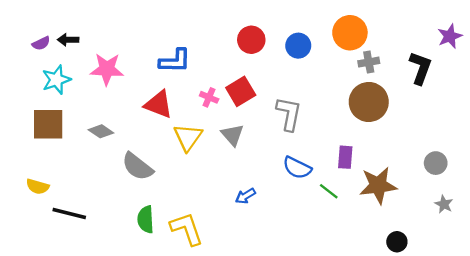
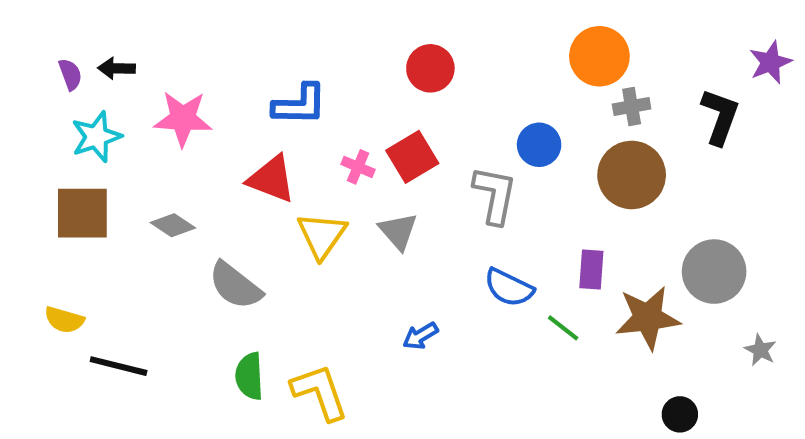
purple semicircle: (41, 43) -> (70, 74), turned -84
blue circle: (298, 46) -> (539, 145), moved
gray circle: (436, 163) -> (714, 272), moved, size x1.6

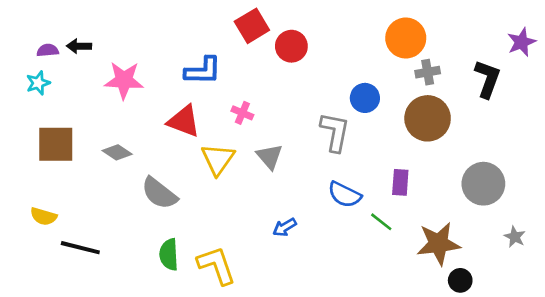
purple semicircle: (70, 74) -> (48, 50), turned -75
cyan star: (96, 137) -> (38, 83), moved, size x0.7
red square: (412, 157) -> (252, 26), moved
brown star: (648, 318) -> (438, 244), moved

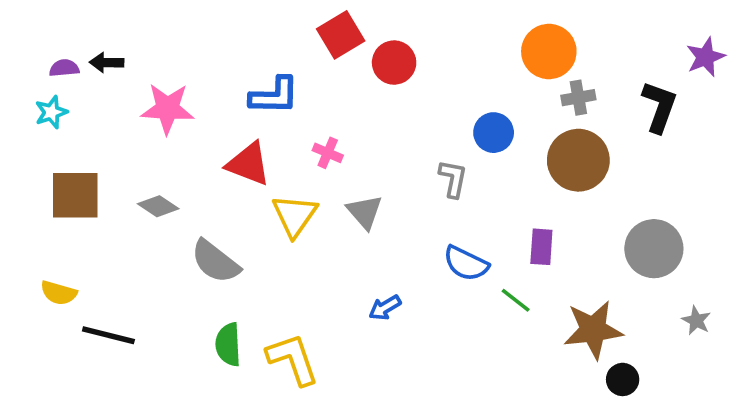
gray L-shape: (335, 132) -> (453, 179), size x0.7

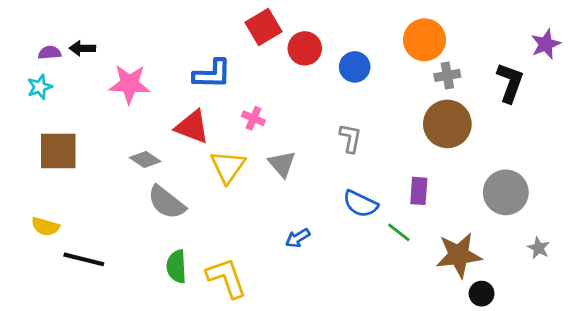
blue circle: (494, 133) -> (355, 67), moved
gray diamond: (158, 206) -> (145, 160), moved

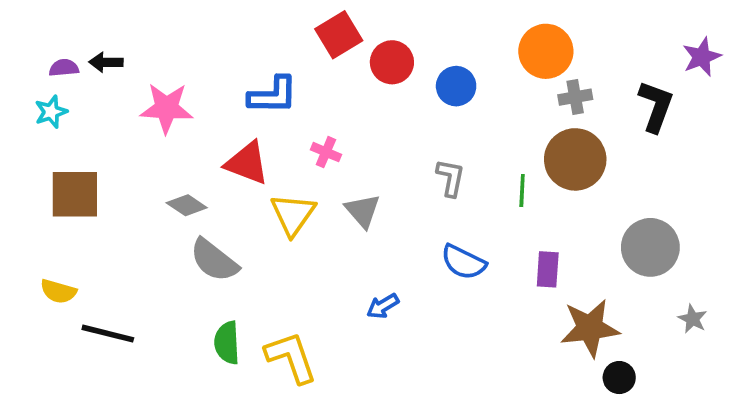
purple rectangle: (419, 191) -> (548, 269), moved
green line: (399, 232) -> (522, 191), moved, turned 55

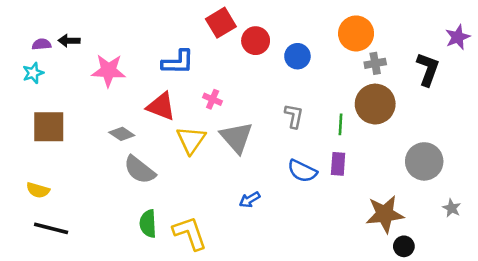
gray triangle: (363, 211) -> (236, 138), size x1.4
purple rectangle: (548, 269) -> (338, 164), moved
black line: (108, 334) -> (51, 228), moved

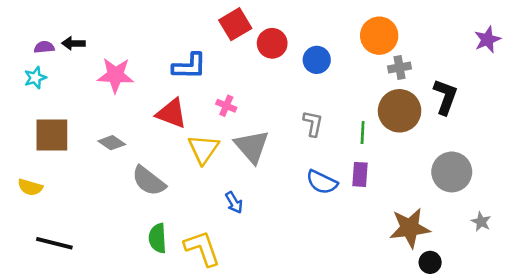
black L-shape: (428, 69) -> (445, 97), moved
gray diamond: (122, 134) -> (112, 143), moved
yellow semicircle: (38, 190) -> (30, 187), moved
blue arrow: (250, 200) -> (234, 203), moved, turned -90

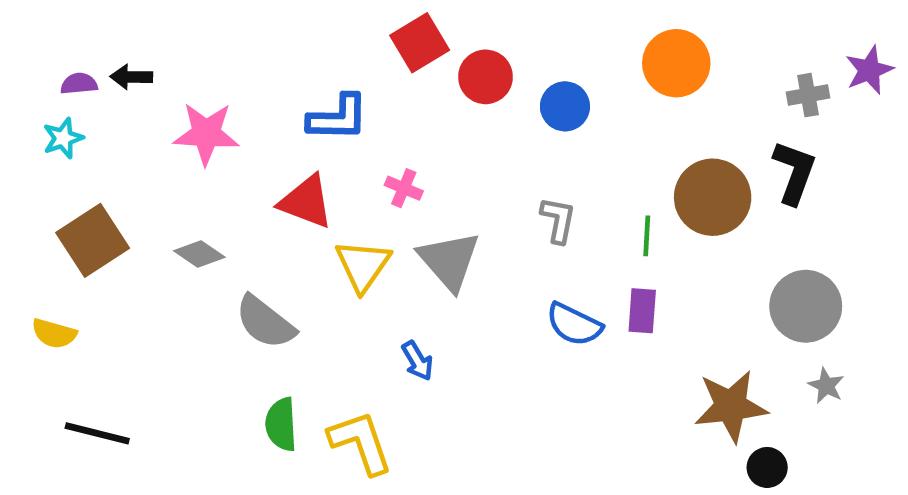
gray cross: (400, 68) -> (808, 95), moved
brown square: (52, 135) -> (93, 240), turned -33
gray star: (481, 222) -> (826, 386), moved

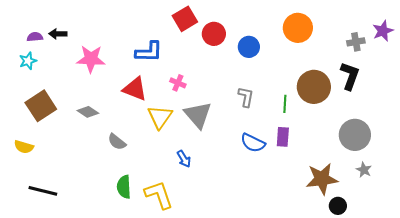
gray semicircle: (265, 322) -> (117, 142), size x0.7

